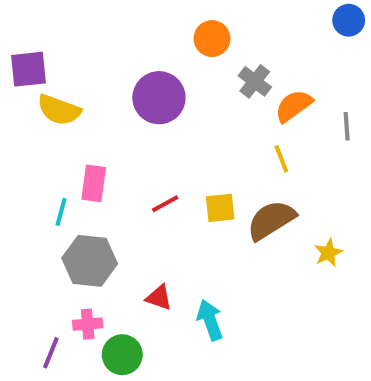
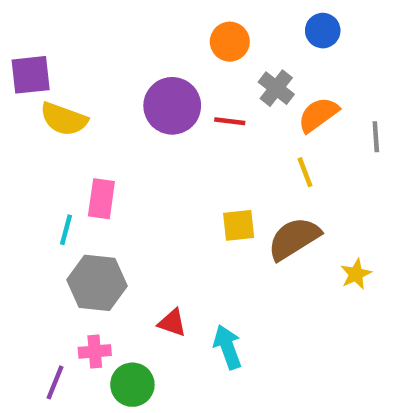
blue circle: (349, 20) -> (323, 31), moved
red line: (165, 204) -> (230, 121), moved, turned 36

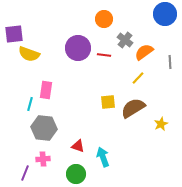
blue circle: (323, 31) -> (165, 14), moved, size x1.5
yellow line: (305, 172) -> (138, 78), turned 64
green circle: (132, 385) -> (76, 174), moved

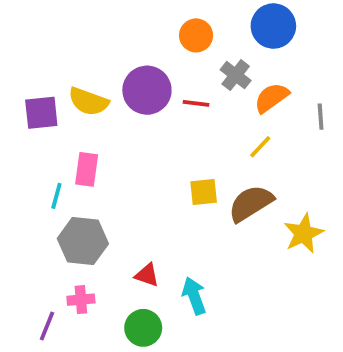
blue circle: (165, 14) -> (273, 26), moved
purple square: (14, 34) -> (41, 113), moved
yellow semicircle: (29, 54) -> (88, 101), moved
yellow star: (161, 124) -> (304, 234), size x1.5

